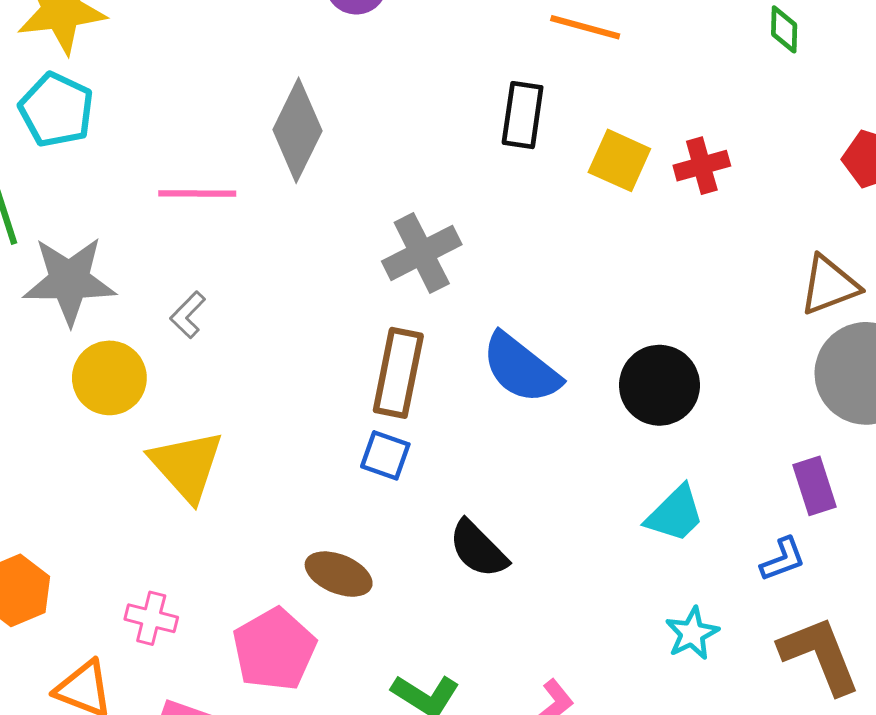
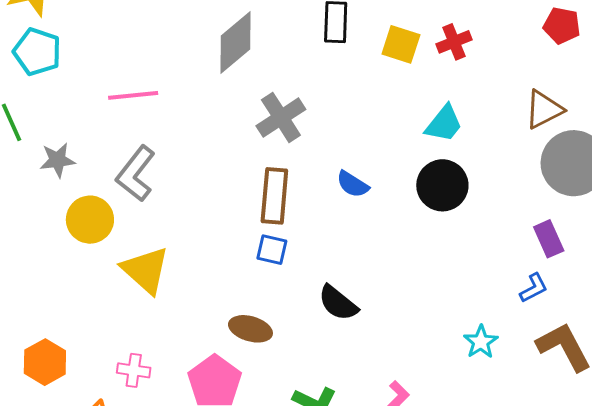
gray diamond: (297, 130) -> (235, 43), moved, turned 30
gray star: (69, 281) -> (57, 160), size x0.6
gray L-shape: (188, 315) -> (136, 174), size x1.8
blue semicircle: (521, 368) -> (353, 184), size x0.6
cyan trapezoid: (675, 514) -> (444, 124), moved

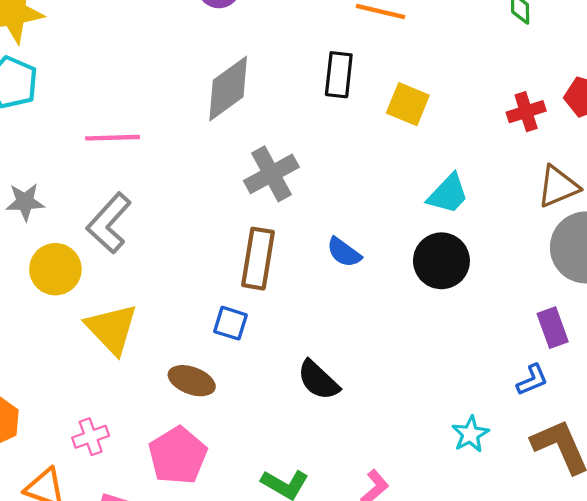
red cross: (454, 42) -> (526, 112), moved
blue square: (272, 250) -> (230, 323), moved
brown ellipse: (250, 329) -> (192, 381), moved
pink cross: (134, 370) -> (91, 437), turned -32

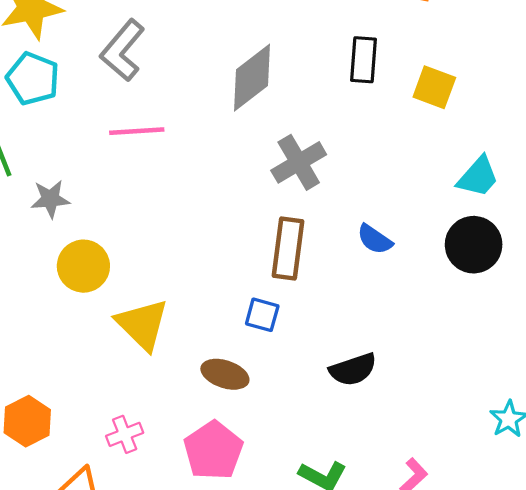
gray L-shape: (109, 223) -> (123, 50), moved
black semicircle: (318, 380) -> (353, 369), turned -60

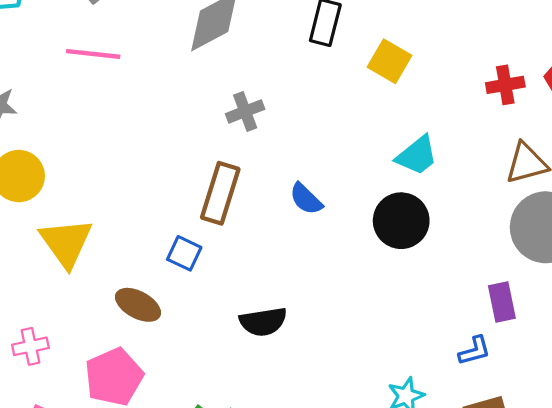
gray cross: (299, 162) -> (245, 111), size x0.7

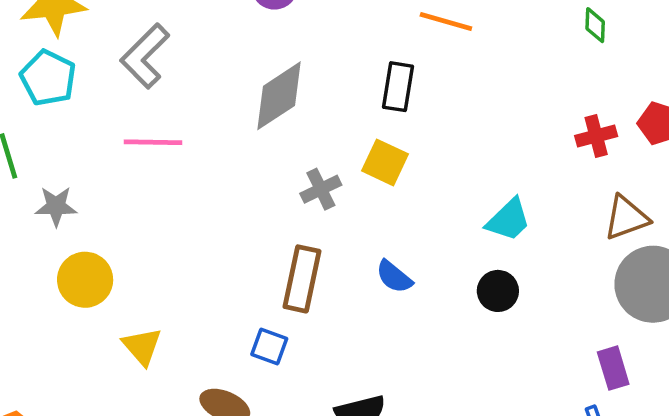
yellow square: (389, 61) -> (385, 162), moved
black circle: (401, 221) -> (498, 291), size x0.7
yellow triangle: (66, 243) -> (142, 346), size x0.7

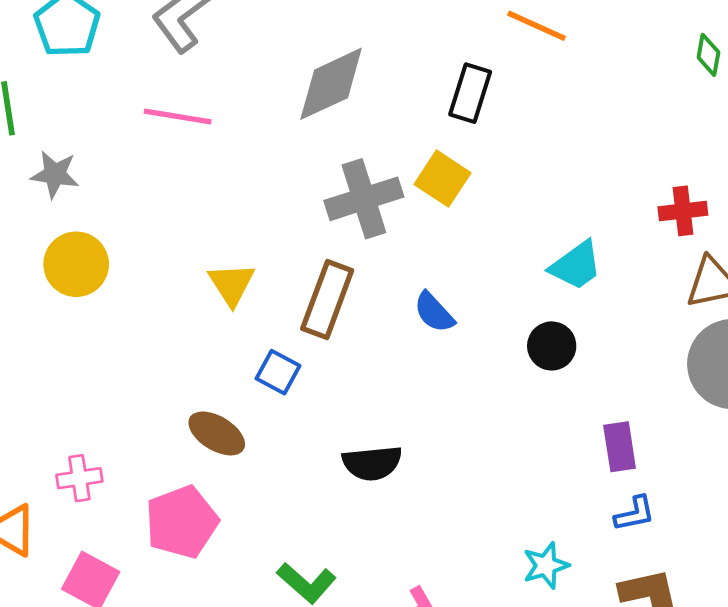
red cross: (596, 136) -> (683, 211), moved
gray cross: (321, 189) -> (364, 199), size x1.6
yellow triangle: (142, 346) -> (232, 284), moved
purple rectangle: (613, 368) -> (620, 447), moved

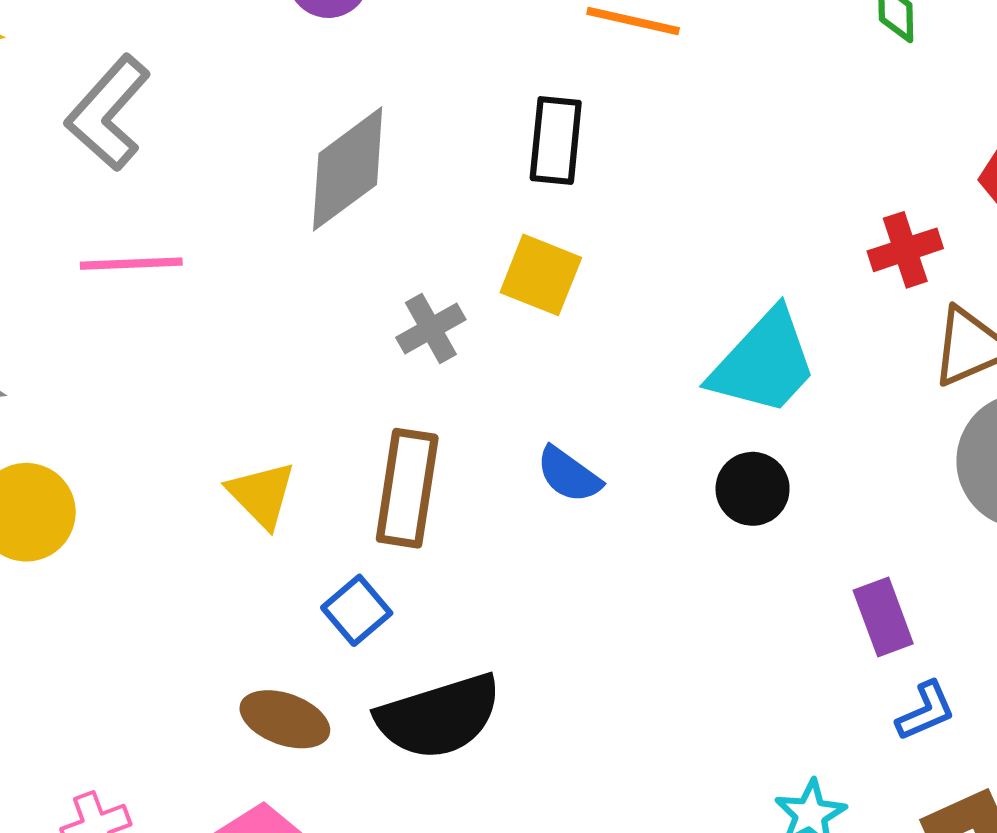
gray cross: (364, 199) -> (431, 329), size x0.6
cyan trapezoid: (576, 266) -> (764, 363), size x1.4
blue square: (278, 372) -> (357, 610), turned 33
black semicircle: (372, 463) -> (439, 717), moved, size x1.4

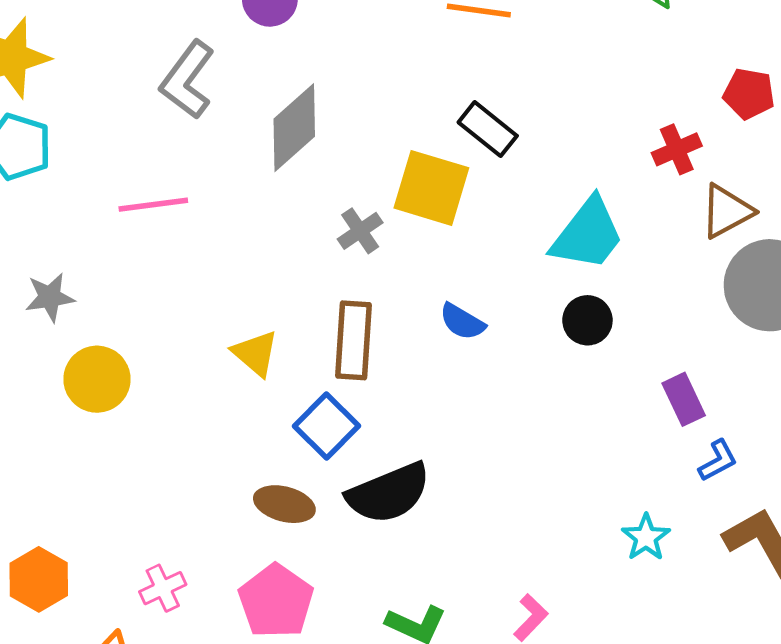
gray L-shape: (108, 113) -> (187, 80), moved
black rectangle: (556, 140) -> (488, 129), moved, turned -52
yellow square: (541, 275) -> (431, 188), size x1.4
blue square: (357, 610) -> (327, 426), size x1.4

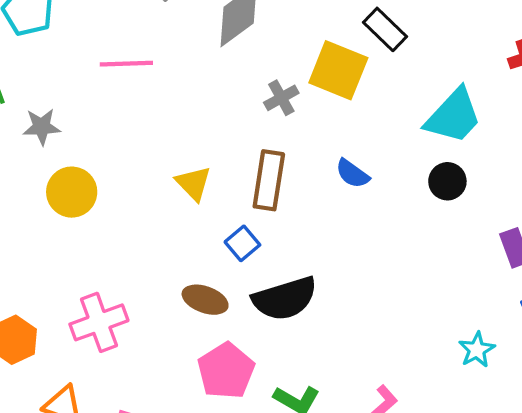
blue square: (327, 426) -> (242, 243), size x0.7
pink cross: (163, 588) -> (99, 322), moved, size x1.6
pink pentagon: (276, 601) -> (226, 371), moved

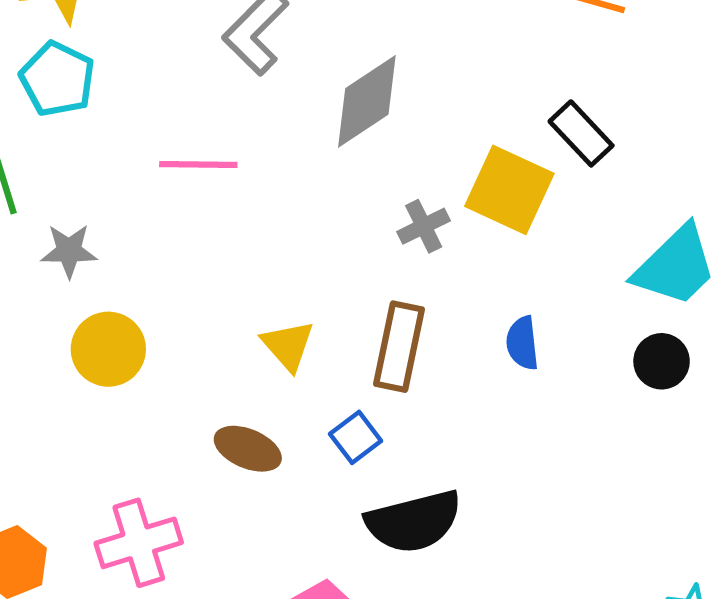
blue semicircle: (352, 174) -> (522, 343), turned 45
brown ellipse: (205, 300) -> (248, 449), moved

